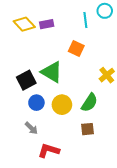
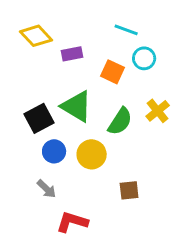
cyan circle: (105, 11) -> (144, 58), moved
cyan line: (85, 20) -> (126, 30), turned -63
purple rectangle: (47, 24) -> (72, 54), moved
green semicircle: (89, 103) -> (120, 121), moved

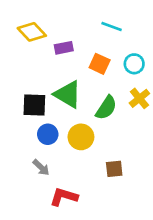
cyan circle: (144, 58) -> (134, 64), moved
black square: (39, 118) -> (34, 105), turned 30

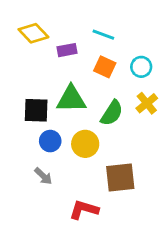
cyan line: (112, 27) -> (103, 35), moved
green triangle: (68, 94) -> (71, 99), turned -32
brown square: (114, 169) -> (120, 177), size x1.6
red L-shape: (64, 197) -> (84, 210), moved

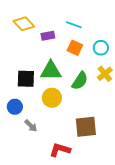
blue circle: (50, 141) -> (15, 107), moved
yellow circle: (85, 144) -> (52, 98), moved

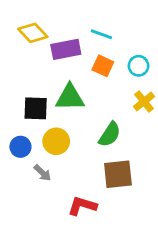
purple rectangle: (48, 36) -> (66, 49), size x1.5
green semicircle: (80, 81) -> (110, 134), moved
yellow circle: (52, 98) -> (56, 141), moved

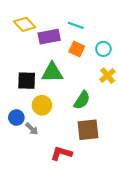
blue circle: (20, 147) -> (16, 118), moved

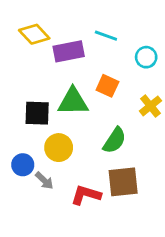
orange square: (77, 49) -> (107, 86), moved
cyan circle: (103, 49) -> (146, 57), moved
red L-shape: (61, 153) -> (86, 195), moved

